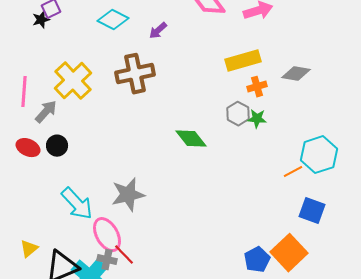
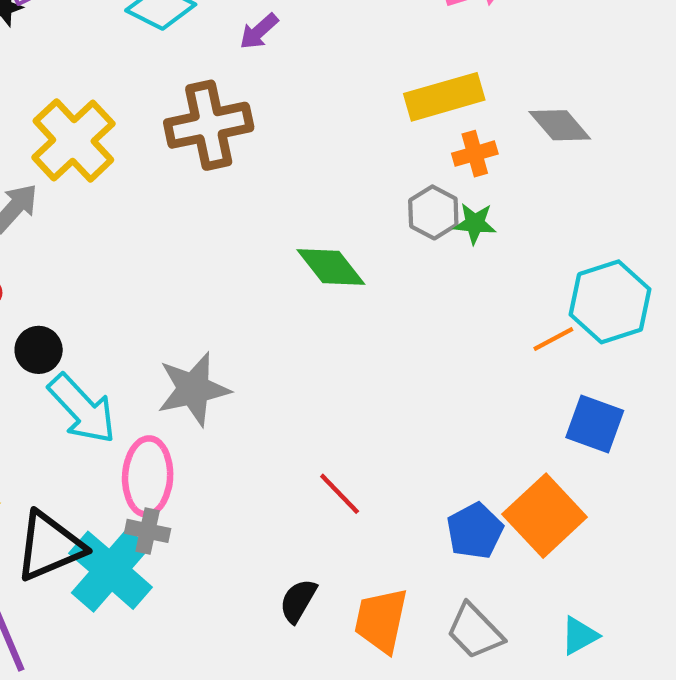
gray diamond: (296, 74) -> (560, 125), turned 40
black circle: (57, 146) -> (39, 350), moved
pink ellipse: (107, 235) -> (148, 476), turned 32
red line: (124, 255) -> (340, 494), moved

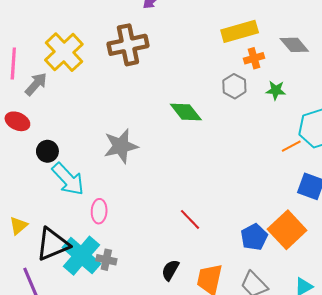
green star: (475, 223) -> (276, 90), moved
gray star: (193, 389) -> (121, 146), moved
pink ellipse: (148, 476) -> (99, 211), size x0.7
gray cross: (148, 531) -> (106, 260), moved

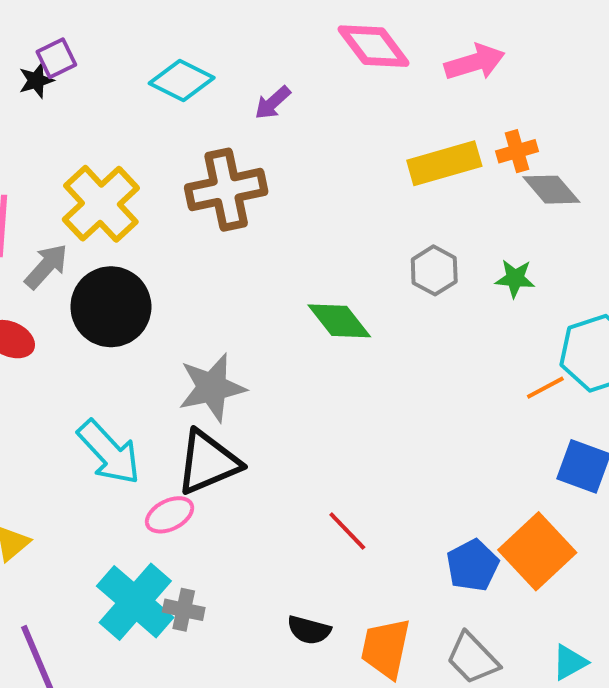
orange cross: (254, 58) -> (517, 151), moved
black circle: (47, 151) -> (111, 307), moved, size x1.8
pink ellipse: (99, 211) -> (170, 515), turned 60
black triangle: (53, 244) -> (208, 462), moved
black semicircle: (170, 270) -> (309, 630), turned -105

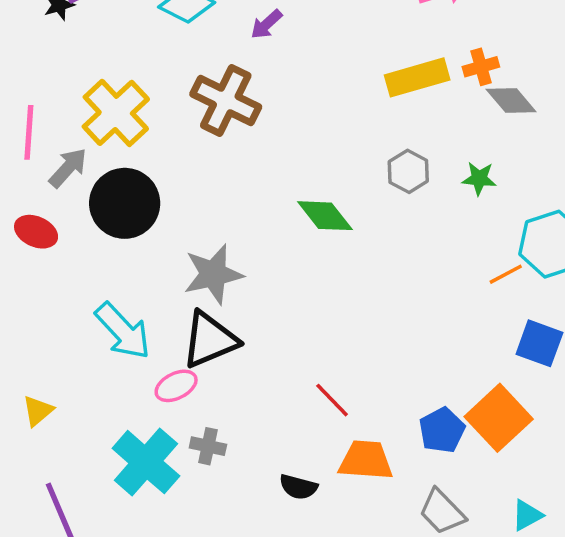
brown cross: (226, 190) -> (226, 100), turned 38
gray cross: (184, 610) -> (208, 446), moved
orange trapezoid: (386, 648) -> (366, 460), moved, turned 82

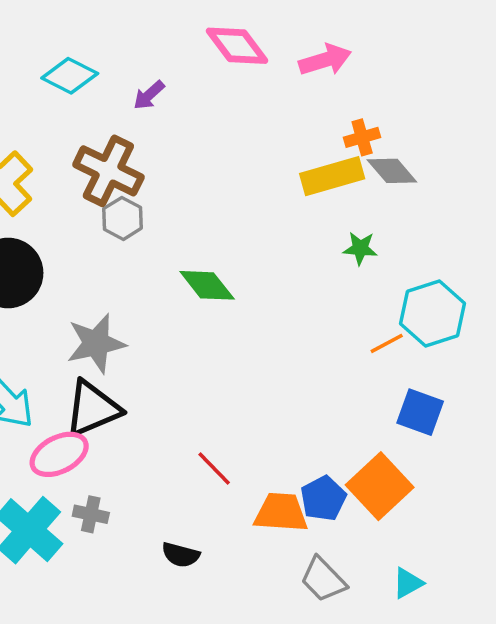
yellow rectangle: (417, 77) -> (332, 176), moved
gray hexagon: (408, 171) -> (123, 218), moved
pink ellipse: (176, 386) -> (59, 454), size x1.4
orange trapezoid: (366, 460) -> (281, 513), moved

